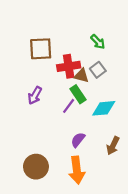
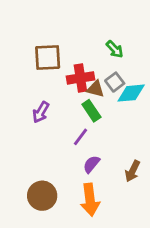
purple line: (69, 106) -> (80, 137), moved
cyan diamond: (104, 108) -> (131, 93), moved

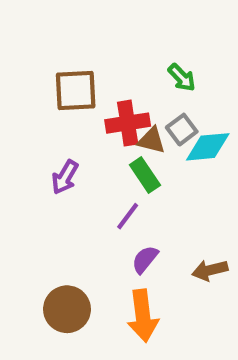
brown arrow: (132, 171) -> (210, 270), turned 50

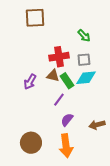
brown square: (76, 91) -> (35, 18), moved
gray square: (182, 130) -> (84, 60), turned 32
brown triangle: (151, 140) -> (53, 76), moved
cyan diamond: (208, 147) -> (86, 78), moved

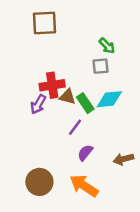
red cross: (59, 57) -> (52, 85), moved
gray square: (84, 60) -> (101, 66), moved
orange arrow: (66, 146) -> (84, 186), turned 130

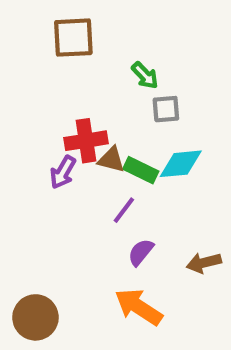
green arrow: (107, 46) -> (145, 75), moved
green rectangle: (85, 103) -> (141, 170), turned -30
brown circle: (39, 182) -> (35, 317), moved

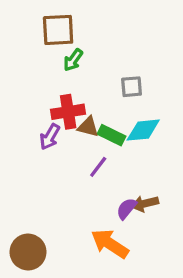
green arrow: (145, 75) -> (73, 60), moved, turned 80
purple semicircle: (141, 252) -> (127, 209), moved
brown arrow: (204, 263) -> (145, 204), moved

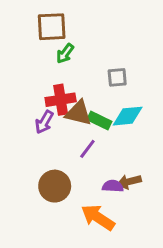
brown triangle: (88, 127) -> (78, 113), size x1.4
purple semicircle: (127, 209) -> (113, 186), turned 54
brown circle: (28, 252) -> (55, 186), moved

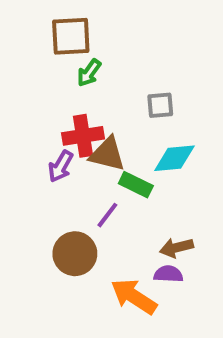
green rectangle: (99, 121) -> (136, 185), moved
purple line: (87, 149) -> (107, 215), moved
purple semicircle: (113, 186) -> (168, 274), moved

